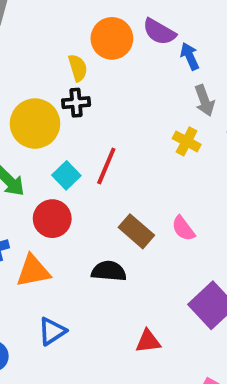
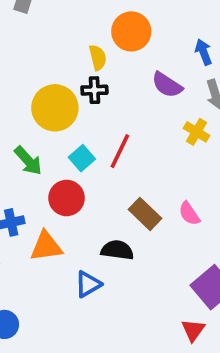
purple semicircle: (159, 32) -> (167, 85), moved
blue triangle: (52, 331) -> (88, 284), moved
red triangle: (148, 341) -> (193, 330), moved, turned -50

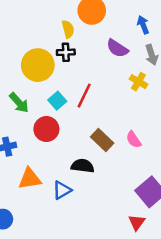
orange triangle: (46, 246) -> (30, 179), moved

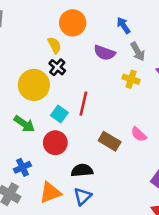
black cross: (66, 52) -> (57, 67), turned -35
black semicircle: (83, 166) -> (82, 170), moved

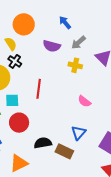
gray arrow: (138, 52) -> (79, 42), turned 84
cyan square: (59, 114) -> (12, 100), moved, turned -32
pink semicircle: (139, 134) -> (84, 101), moved
brown rectangle: (110, 141) -> (64, 151), moved
blue triangle: (83, 196) -> (79, 133), moved

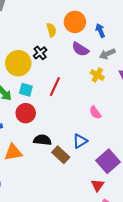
orange circle: (24, 24) -> (75, 22), moved
yellow semicircle: (11, 44) -> (51, 30), moved

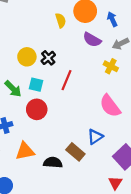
black cross: (40, 53) -> (48, 58), moved
yellow circle: (18, 63) -> (27, 57), size x0.7
pink semicircle: (95, 112) -> (110, 106), size x1.6
black semicircle: (42, 140) -> (53, 163), moved

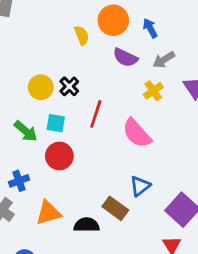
yellow cross: (111, 66) -> (153, 91), turned 32
pink semicircle: (110, 106) -> (137, 133), moved

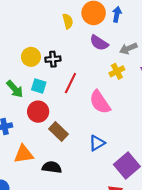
blue arrow: (150, 28) -> (117, 14), moved, turned 32
black cross: (69, 86) -> (53, 59), turned 32
brown rectangle: (115, 208) -> (58, 131), moved

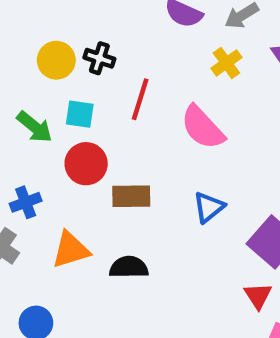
black cross: (53, 59) -> (99, 58), turned 32
brown rectangle: (58, 131) -> (131, 196), turned -36

